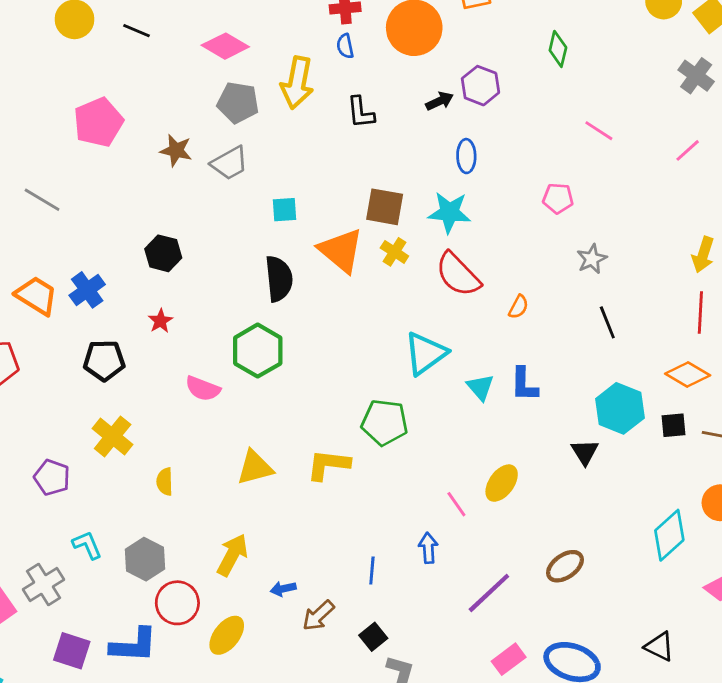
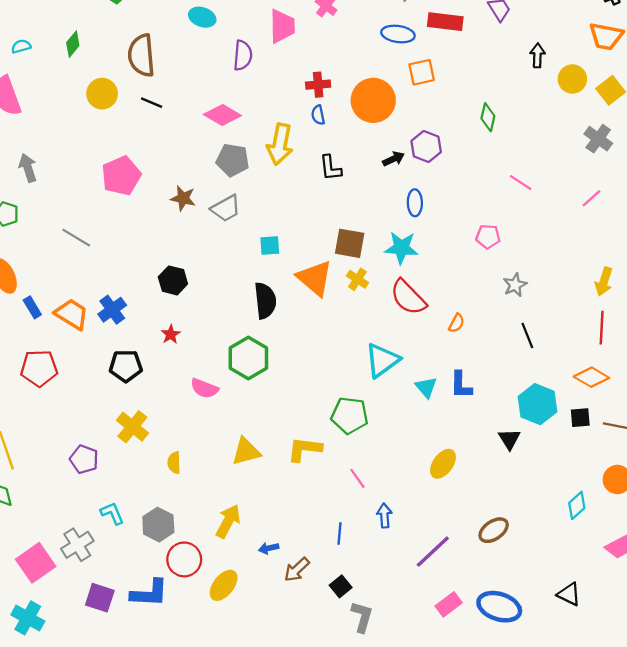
pink line: (456, 504) -> (357, 478), moved
cyan diamond: (669, 535) -> (577, 505), size x0.7

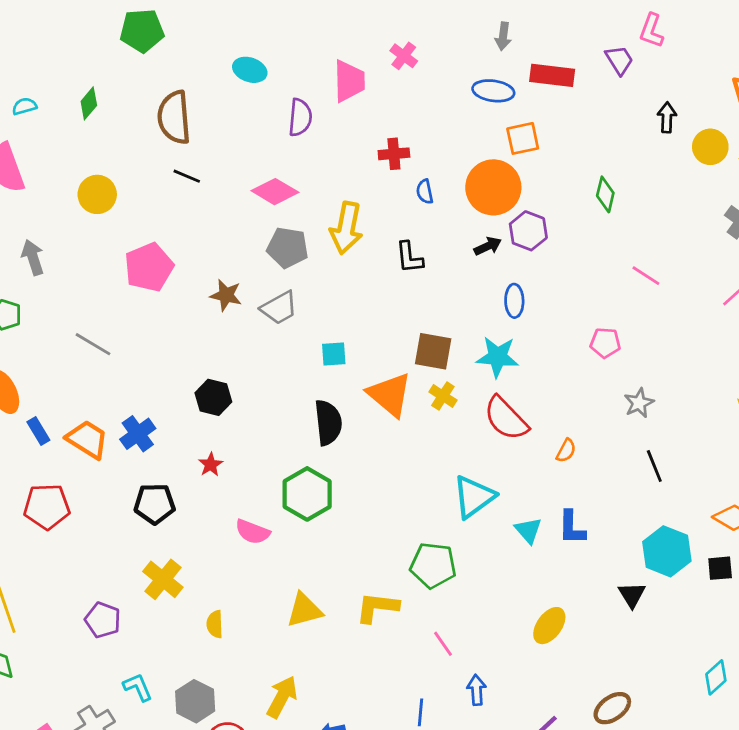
yellow circle: (102, 94) -> (97, 194), moved
orange circle: (373, 100) -> (493, 187), moved
blue semicircle: (318, 115) -> (425, 192), moved

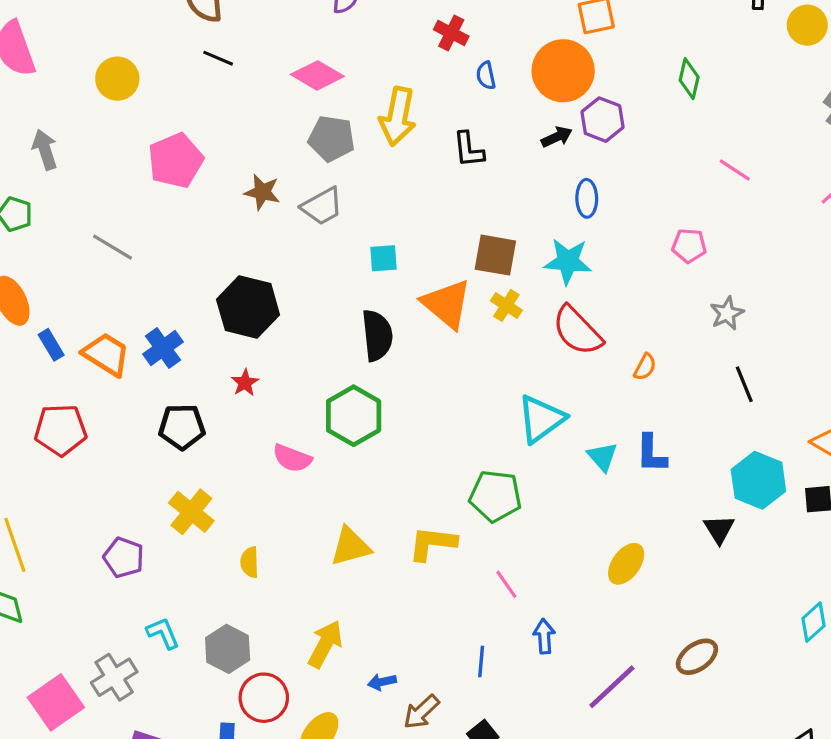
red cross: (394, 154) -> (451, 33), turned 32
black hexagon: (213, 397) -> (248, 307), size x1.5

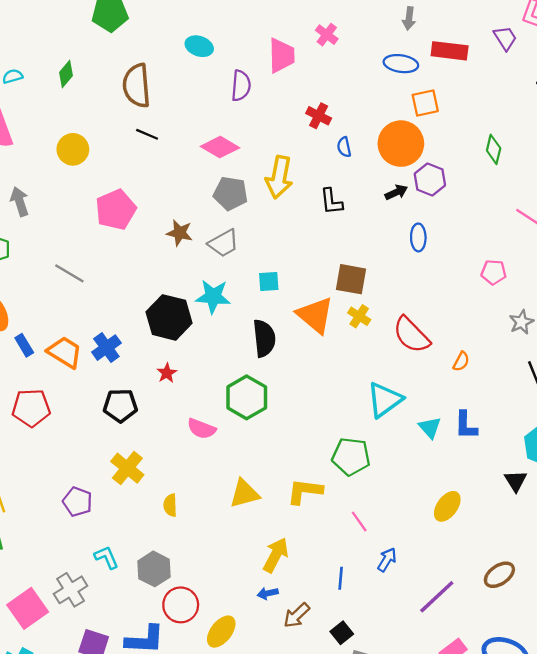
cyan star: (568, 261) -> (213, 297), moved
blue arrow: (544, 636) -> (387, 560), turned 35
yellow arrow: (325, 644) -> (276, 555), moved

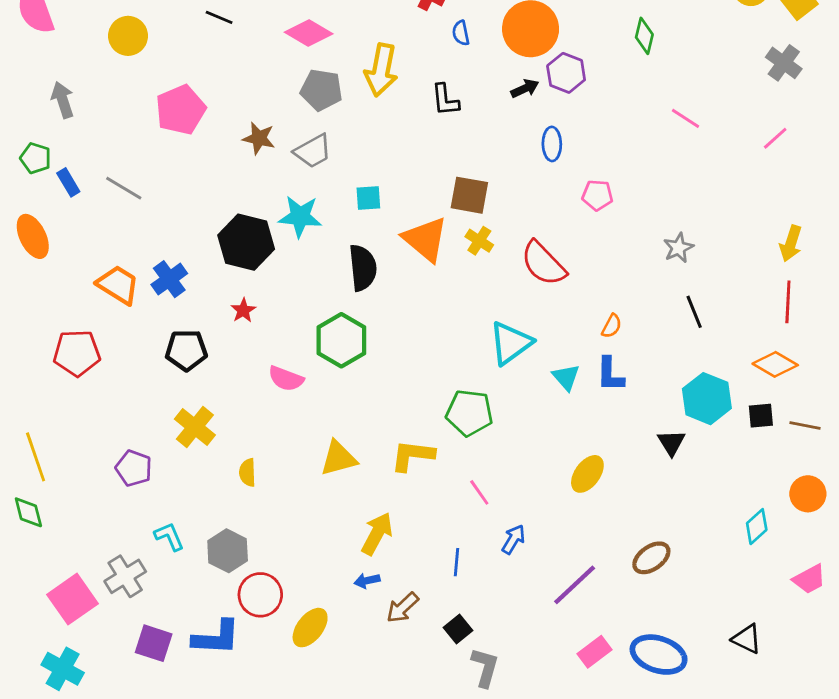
pink pentagon: (494, 272) -> (597, 195), moved
blue rectangle: (24, 345) -> (68, 182), moved
orange semicircle: (461, 361) -> (612, 326), moved

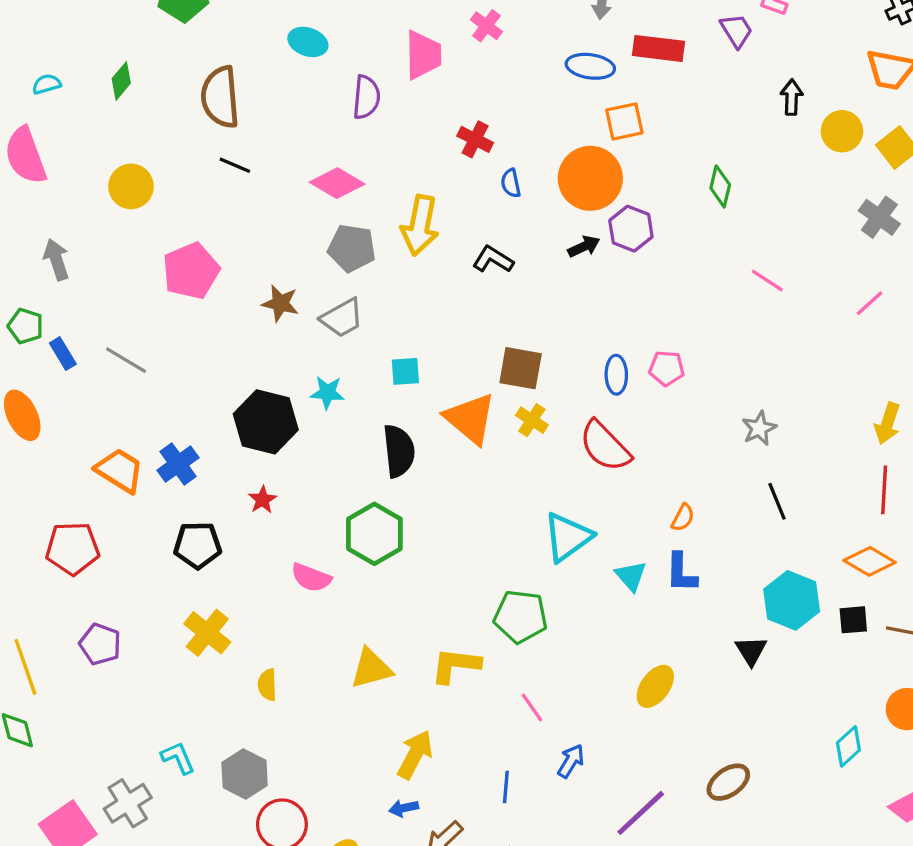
black L-shape: (445, 100) -> (493, 259), turned 128
blue ellipse: (552, 144) -> (616, 375), moved
cyan star: (300, 217) -> (327, 393), size x0.7
purple pentagon: (134, 468) -> (100, 644), moved

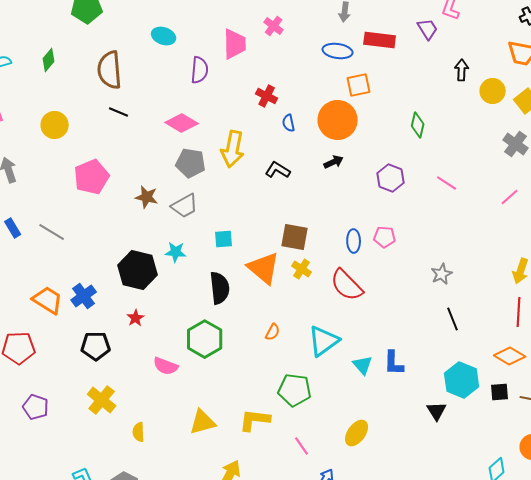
purple hexagon: (631, 229) -> (391, 178), moved
orange semicircle: (683, 518) -> (273, 332), moved
yellow ellipse: (655, 686) -> (357, 433), moved

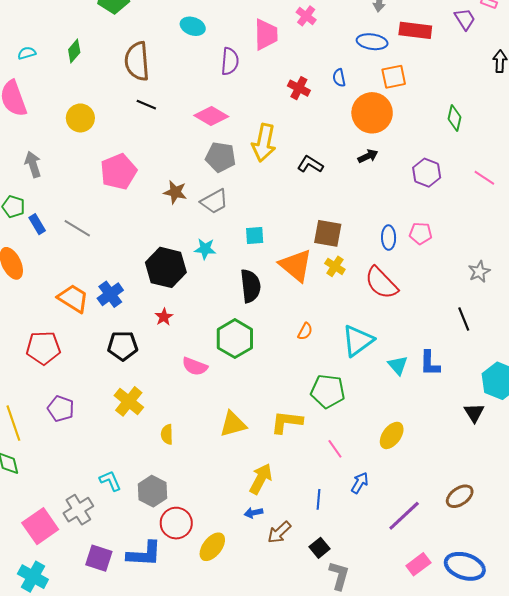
blue semicircle: (289, 123) -> (339, 78), moved
black line: (453, 319) -> (464, 319), moved

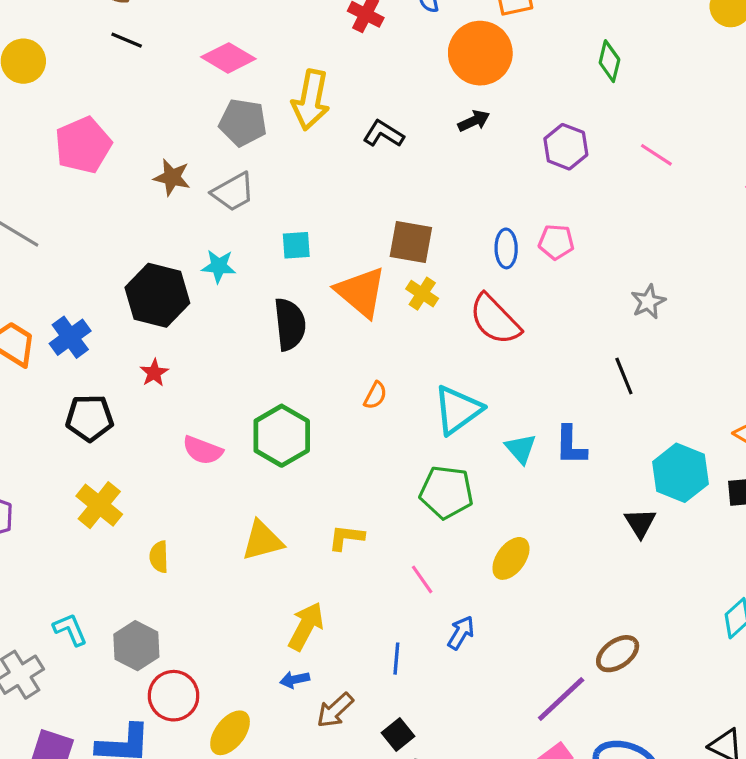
green hexagon: (235, 339) -> (282, 436), moved
green pentagon: (328, 391) -> (446, 492), moved
yellow L-shape: (287, 422) -> (346, 537), size x0.7
purple line: (404, 516) -> (561, 699), moved

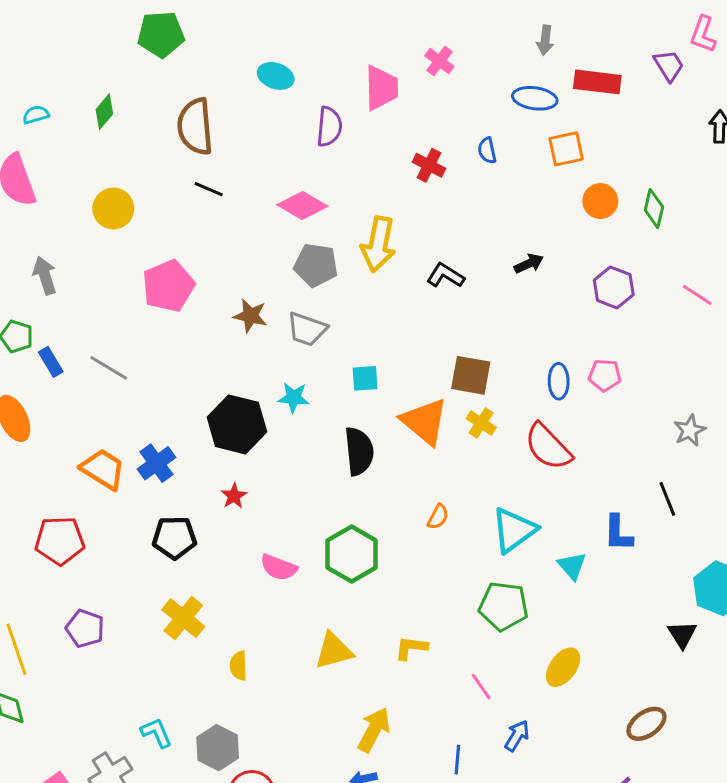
orange circle: (480, 53) -> (600, 201), moved, size x0.6
gray trapezoid: (233, 192) -> (307, 329), turned 48
blue L-shape: (571, 445) -> (618, 533), moved
brown ellipse: (618, 654) -> (646, 724), moved

